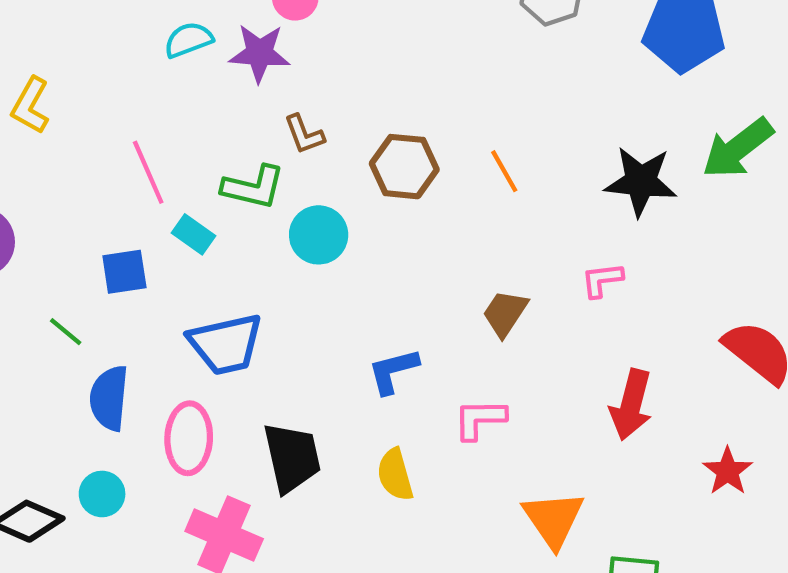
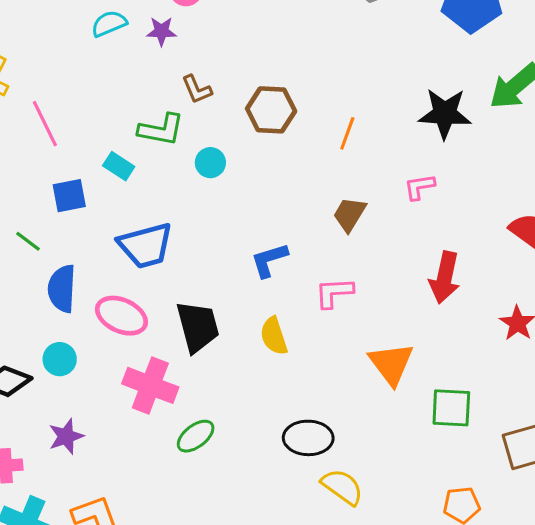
purple star: (259, 53) -> (161, 31), size x0.7
orange line: (504, 171) -> (347, 133), moved, turned 52
pink line: (148, 172) -> (45, 124), moved
cyan circle: (319, 235) -> (210, 163), size x0.7
pink ellipse: (189, 438) -> (121, 316), turned -66

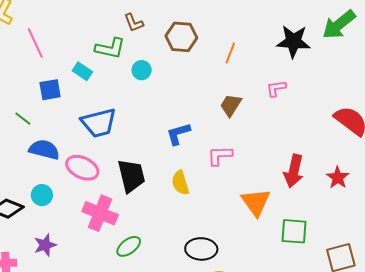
red arrow: (445, 278) -> (294, 171), moved
blue semicircle: (62, 289) -> (44, 150), turned 100

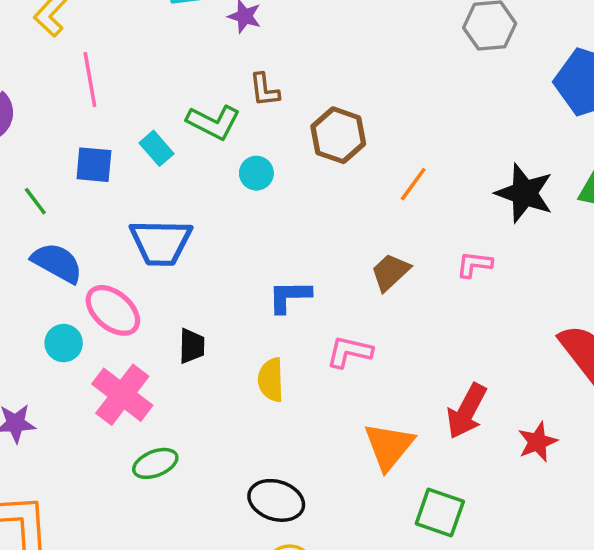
black trapezoid: (131, 176) -> (192, 346), size x0.6
cyan circle: (42, 195) -> (64, 343), moved

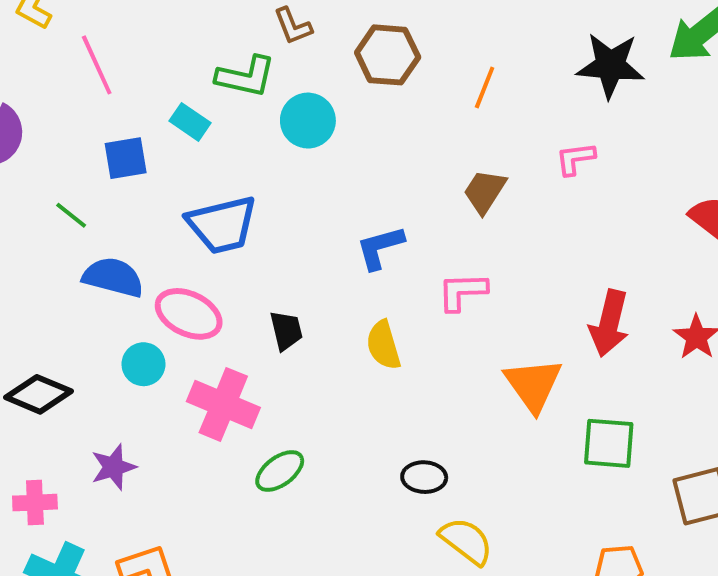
cyan circle: (256, 173) -> (308, 121), size x1.4
black ellipse: (276, 500) -> (424, 477), size x0.7

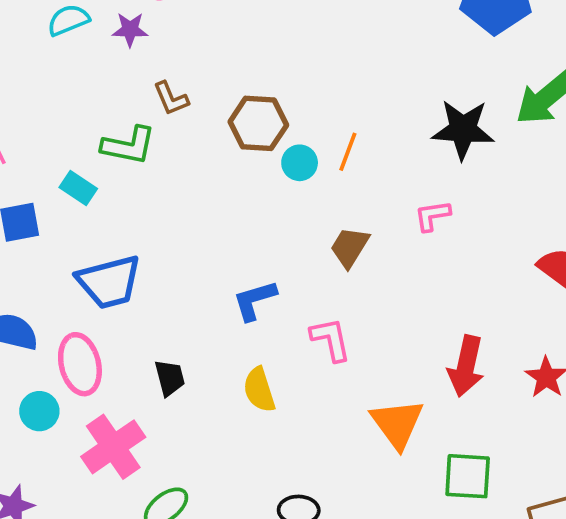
cyan circle: (308, 121) -> (300, 163), moved, size x0.7
pink L-shape: (462, 292) -> (331, 339), turned 81
pink ellipse: (189, 314) -> (80, 364), turned 52
pink cross: (223, 404) -> (113, 447), turned 34

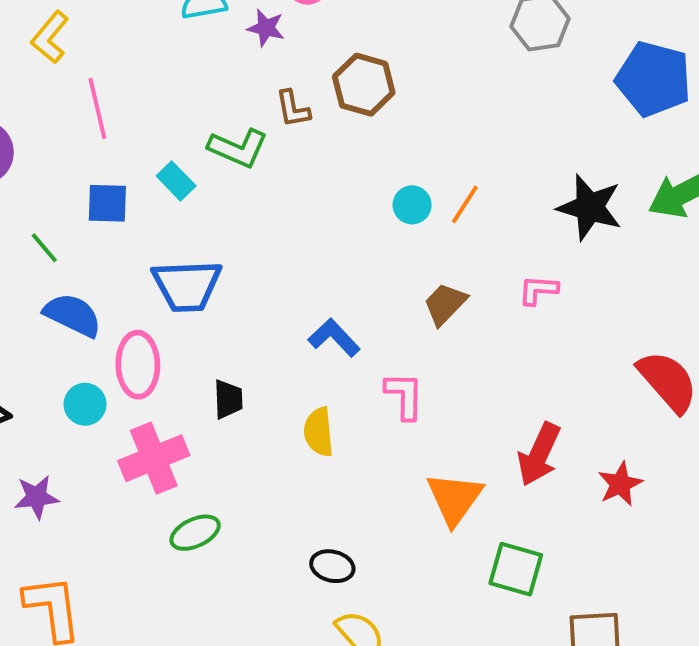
brown hexagon: (258, 123) -> (364, 85), moved
blue L-shape: (255, 300) -> (334, 338), turned 51

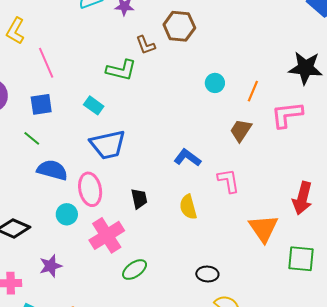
cyan rectangle: (176, 181) -> (94, 105), moved
blue square: (107, 203) -> (41, 104), moved
orange line: (465, 204) -> (253, 91), moved
pink L-shape: (538, 290) -> (287, 115), size x1.6

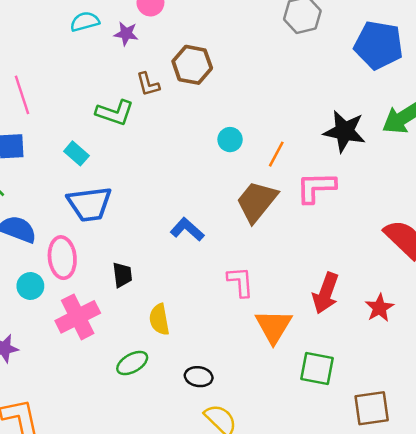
brown trapezoid: (241, 130) -> (257, 202), size x1.5
pink L-shape: (228, 181) -> (240, 282), moved
yellow semicircle: (188, 207) -> (159, 319), moved
green ellipse: (135, 270) -> (132, 363), moved

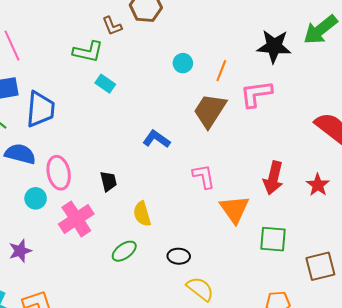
cyan rectangle: (76, 153) -> (105, 84), moved
blue trapezoid: (89, 204) -> (40, 109), moved, turned -72

